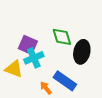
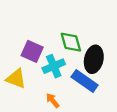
cyan cross: (34, 58) -> (54, 66), moved
blue rectangle: (65, 81) -> (85, 81), moved

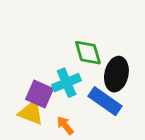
purple square: (32, 51) -> (39, 94), moved
yellow triangle: (16, 79) -> (31, 113), moved

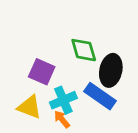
cyan cross: (67, 83) -> (63, 100), moved
purple square: (39, 94) -> (42, 72), moved

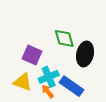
blue rectangle: (100, 96) -> (72, 86), moved

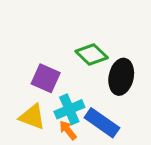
green diamond: (64, 38) -> (92, 55), turned -30

